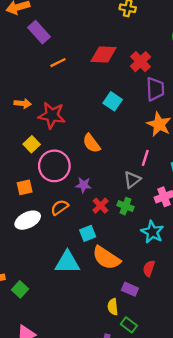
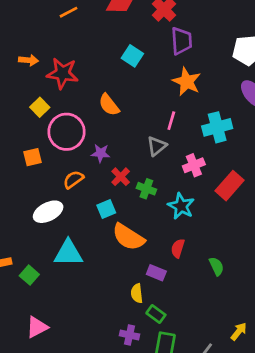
green cross: (125, 206) -> (146, 189), moved
white ellipse: (28, 220) -> (48, 212), moved
cyan triangle: (67, 262) -> (68, 253), moved

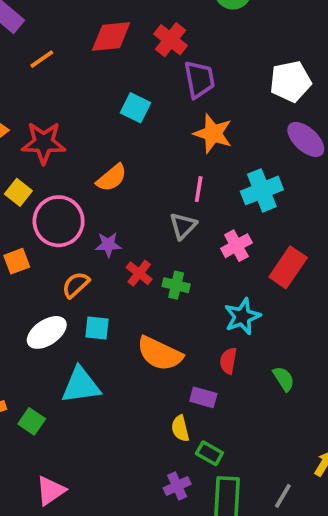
orange semicircle: (109, 105) -> (112, 178), turned -85
cyan star: (181, 206) -> (242, 316), moved, turned 30
cyan square: (106, 209) -> (97, 328), moved, turned 36
purple cross: (129, 335) -> (177, 486), turned -30

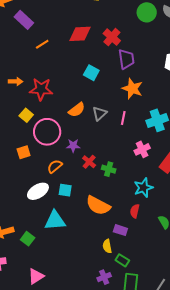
gray triangle: (183, 226) -> (100, 113), moved

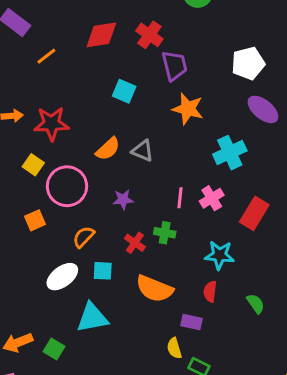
gray triangle: (100, 113) -> (143, 151), turned -49
pink line: (123, 118) -> (180, 198), moved
purple star: (73, 146) -> (123, 200), moved
red cross: (89, 162) -> (135, 243), moved
cyan star: (143, 188) -> (219, 255), turned 30

